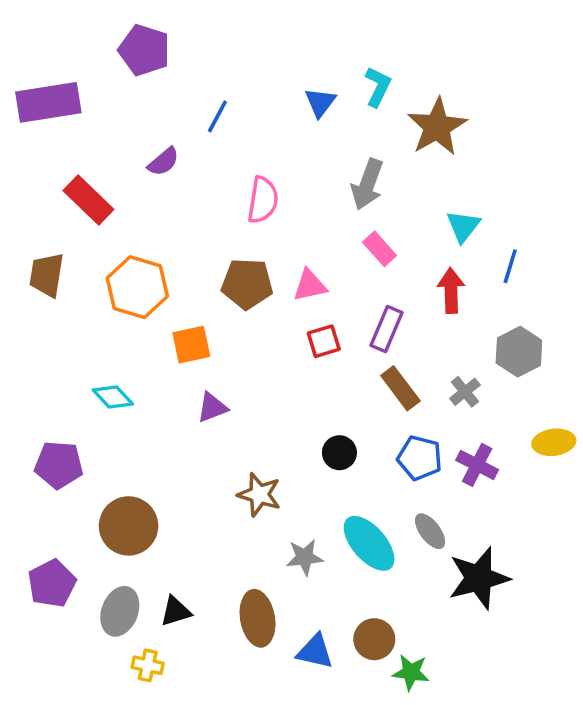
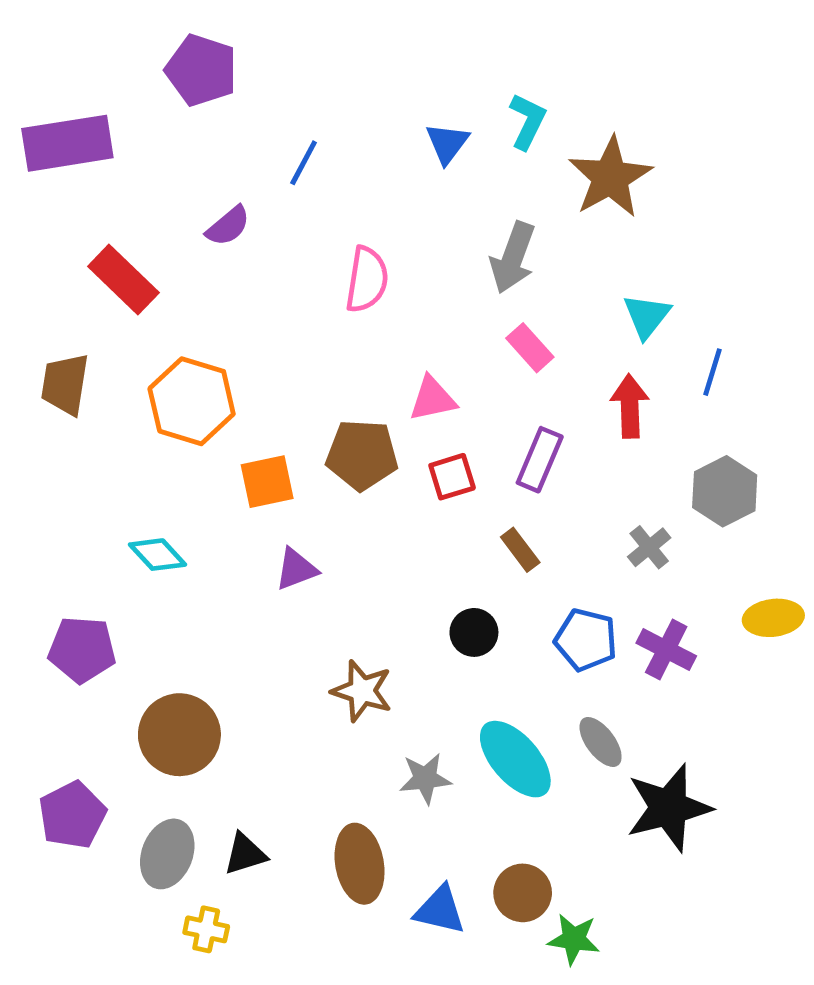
brown pentagon: (247, 284) -> (362, 455), moved
brown rectangle: (400, 388) -> (520, 550), moved, size x0.7

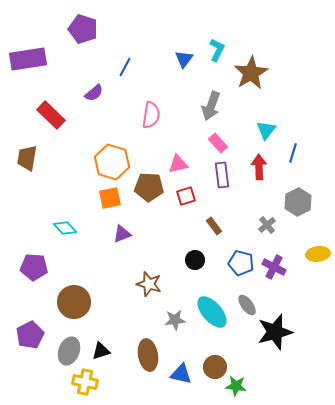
orange hexagon: (192, 401) -> (112, 162), moved
purple rectangle: (540, 460) -> (222, 175), moved, turned -30
yellow cross: (206, 929) -> (85, 382), size x1.4

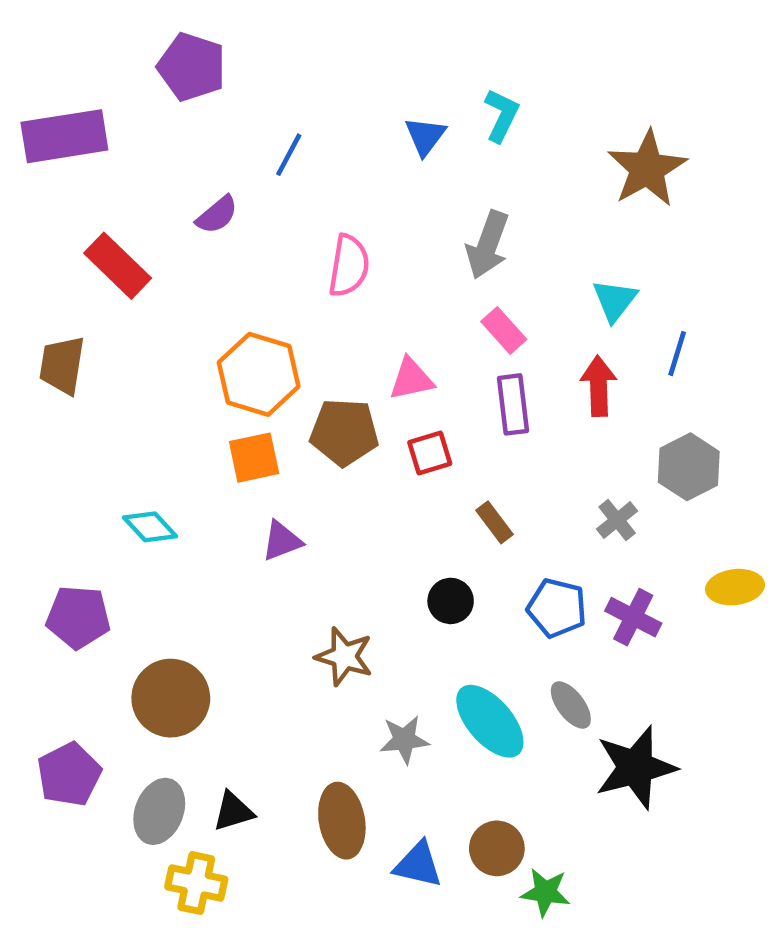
brown star: (251, 73) -> (647, 169), moved

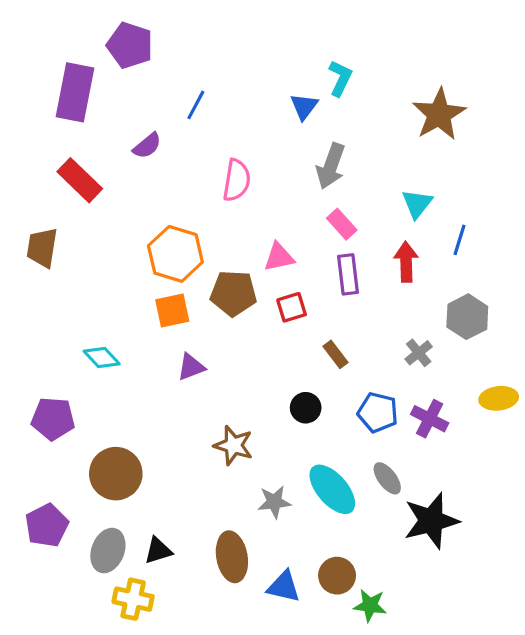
purple rectangle: (64, 136) -> (75, 92), moved, turned -70
blue triangle: (425, 136) -> (304, 106), moved

